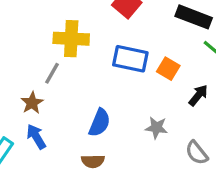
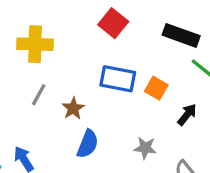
yellow cross: (71, 39) -> (35, 44), moved
brown star: (32, 103) -> (73, 108), moved

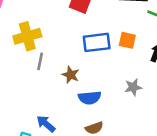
gray line: (39, 95) -> (40, 61), moved
blue semicircle: (88, 144) -> (90, 98), turned 80

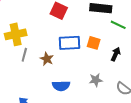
brown star: (71, 75) -> (47, 59), moved

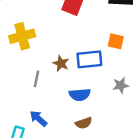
blue rectangle: (70, 43) -> (89, 59), moved
gray line: (24, 55) -> (37, 79), moved

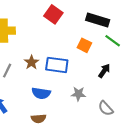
orange square: (116, 41) -> (84, 45), moved

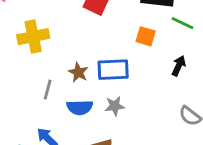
blue semicircle: (41, 93) -> (80, 107), moved
gray star: (78, 94) -> (115, 106), moved

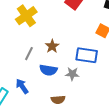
yellow cross: (33, 37) -> (26, 16), turned -35
blue rectangle: (113, 70) -> (87, 55), moved

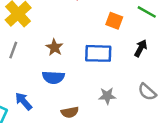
gray line: (29, 54) -> (13, 50), moved
gray star: (72, 74) -> (107, 96), moved

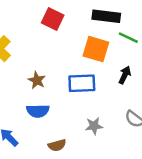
orange square: (114, 21) -> (96, 49), size x1.5

